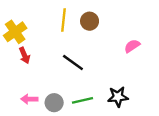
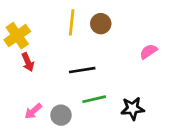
black line: (73, 63) -> (82, 70), turned -45
pink arrow: (29, 99) -> (33, 111), turned -42
green line: (82, 100) -> (94, 99), moved

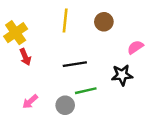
brown circle: (101, 24) -> (104, 22), moved
black star: (133, 108) -> (122, 75), moved
gray circle: (61, 115) -> (65, 105), moved

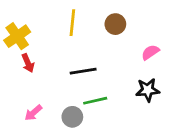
black star: (122, 75) -> (148, 90), moved

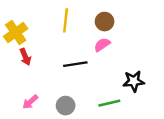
pink semicircle: (150, 52) -> (102, 45), moved
green line: (95, 101) -> (109, 103), moved

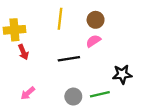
yellow cross: (16, 32) -> (14, 30), turned 30
gray circle: (66, 106) -> (73, 97), moved

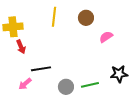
pink semicircle: (93, 41) -> (106, 37), moved
black line: (69, 59) -> (41, 69), moved
black star: (122, 74) -> (119, 74), moved

